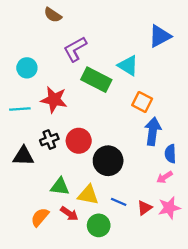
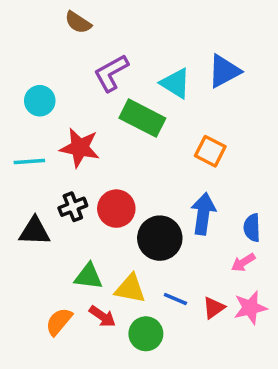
blue triangle: (160, 36) -> (224, 71), moved
cyan triangle: (128, 66) -> (175, 83), moved
blue arrow: (153, 131) -> (203, 214), moved

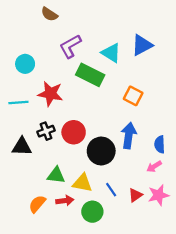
blue line: (175, 299) -> (111, 190), turned 32
red arrow: (102, 316) -> (65, 201), turned -42

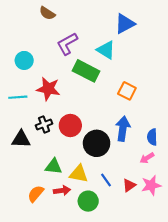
blue triangle: (142, 45) -> (125, 24), moved

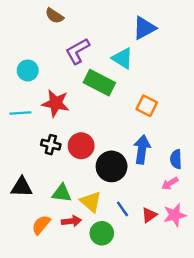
black cross: (44, 124) -> (51, 145), turned 35
black triangle: (21, 139) -> (22, 187), moved
yellow triangle: (79, 174) -> (91, 202), turned 30

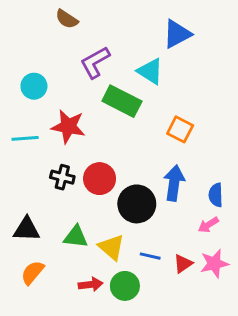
blue line: (122, 209) -> (150, 256), turned -42
red arrow: (71, 221) -> (91, 284), moved
orange semicircle: (41, 225) -> (32, 273), moved

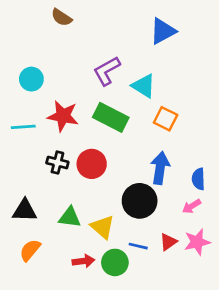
purple L-shape: (95, 62) -> (107, 71), moved
cyan triangle: (150, 71) -> (144, 86), moved
green rectangle: (122, 101) -> (111, 117), moved
black circle: (137, 204) -> (140, 201), moved
blue line: (150, 256) -> (138, 246), moved

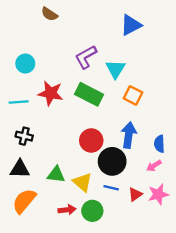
cyan triangle: (144, 86) -> (115, 69), turned 30
black cross: (57, 163) -> (24, 136), moved
red circle: (92, 164) -> (91, 140), moved
blue line: (138, 246) -> (111, 188), moved
orange semicircle: (30, 250) -> (24, 201), size x1.4

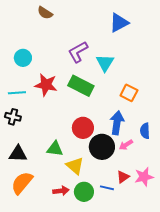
orange square: (133, 95) -> (129, 93), moved
black cross: (24, 136) -> (13, 117), moved
pink arrow: (154, 166) -> (126, 145), moved
green triangle: (56, 175) -> (55, 149), moved
blue line: (111, 188) -> (107, 188), moved

